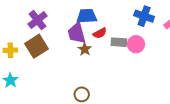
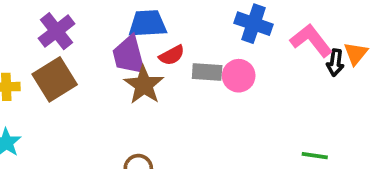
brown star: (85, 49) -> (144, 85), size x1.5

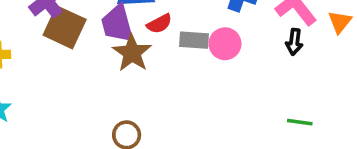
black arrow: (335, 63) -> (294, 42), moved
brown square: (55, 79) -> (65, 27), moved, turned -33

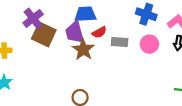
pink circle: (225, 44) -> (149, 44), moved

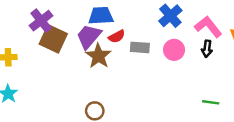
blue cross: (146, 14) -> (170, 16), turned 30
purple trapezoid: (75, 32) -> (89, 36), turned 55

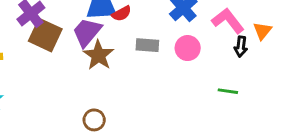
red semicircle: (117, 36) -> (121, 14), moved
black arrow: (207, 49) -> (241, 47), moved
green line: (211, 102) -> (228, 91), moved

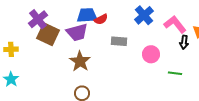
purple trapezoid: (87, 32) -> (77, 32), turned -145
pink circle: (188, 48) -> (151, 54), moved
brown star: (98, 55) -> (80, 61), moved

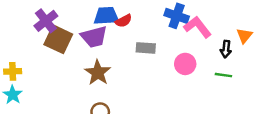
blue cross: (144, 15) -> (177, 16), turned -30
pink L-shape: (175, 24) -> (198, 27), moved
yellow cross: (11, 49) -> (13, 71), moved
green line: (175, 73) -> (223, 75), moved

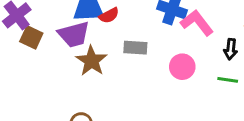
brown square: (58, 39) -> (31, 37), size x0.7
brown star: (98, 73) -> (91, 61), moved

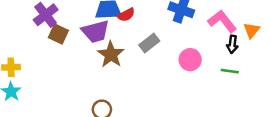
pink L-shape: (197, 23) -> (222, 21), moved
gray rectangle: (135, 48) -> (149, 43), turned -42

